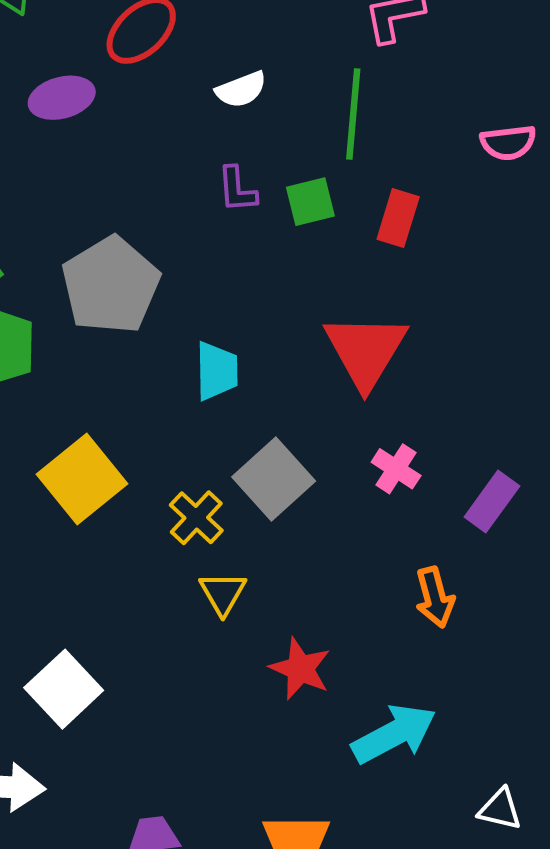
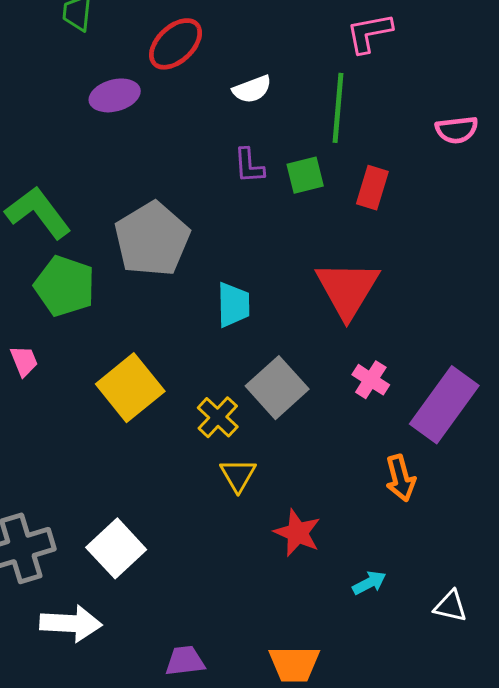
purple rectangle: (492, 501) -> (444, 405), size x1.6
cyan arrow: (394, 734) -> (369, 583), size x0.5
white triangle: (500, 809) -> (450, 606), moved

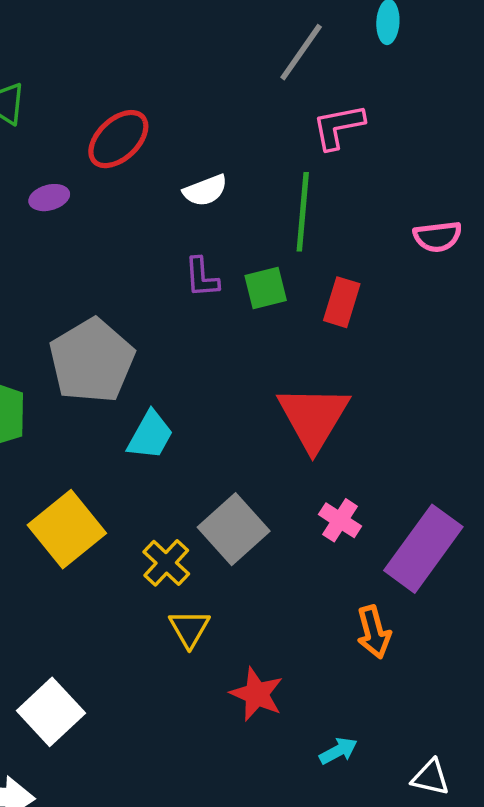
purple ellipse: (115, 95) -> (49, 198), size x0.7
cyan trapezoid: (233, 305) -> (150, 435), moved, turned 30

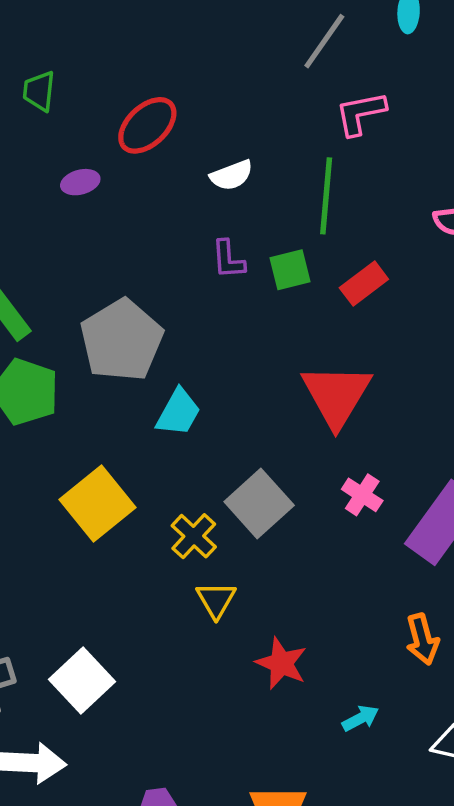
red rectangle: (342, 302) -> (364, 283), turned 36
orange arrow: (374, 632) -> (422, 639), moved

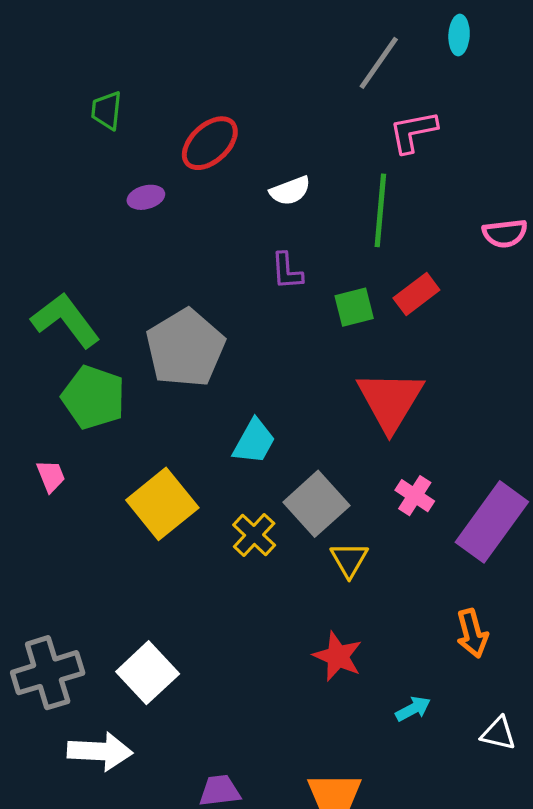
green square: (290, 270) -> (354, 307), moved
cyan trapezoid: (178, 412) -> (254, 442), moved
yellow triangle: (216, 600) -> (349, 560), moved

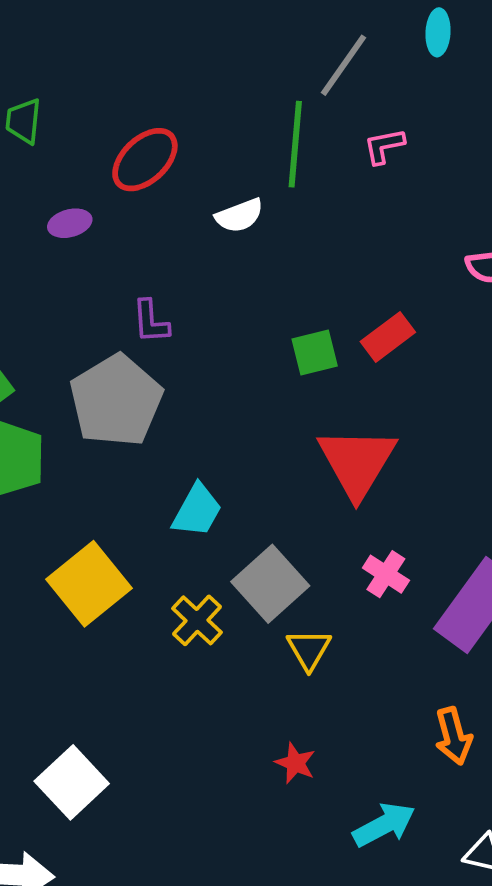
pink L-shape: (413, 132) -> (384, 146), size x0.7
green line: (380, 210) -> (295, 144), moved
purple L-shape: (287, 271) -> (151, 322), moved
red star: (338, 656) -> (295, 763), size x0.7
cyan arrow: (413, 709) -> (384, 825), size x1.5

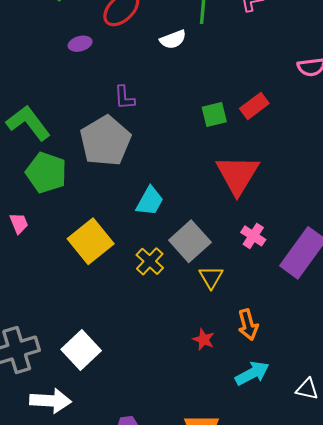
orange arrow: (453, 736) -> (248, 325), moved

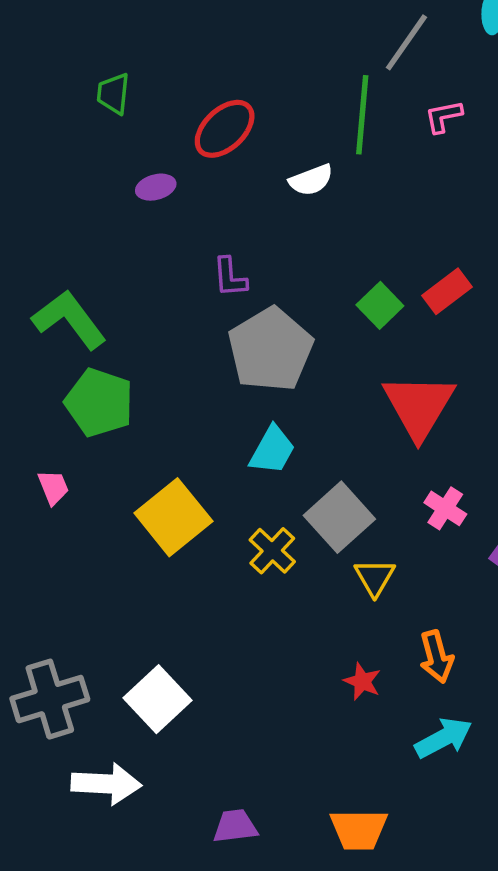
green square: (214, 114) -> (380, 305), turned -30
gray pentagon: (105, 141) -> (270, 350), moved

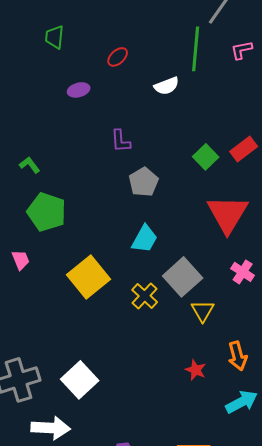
red ellipse: (225, 129) -> (118, 57), size x0.6
green L-shape: (69, 319) -> (30, 165), size x0.5
gray pentagon: (270, 350) -> (144, 182), size x0.6

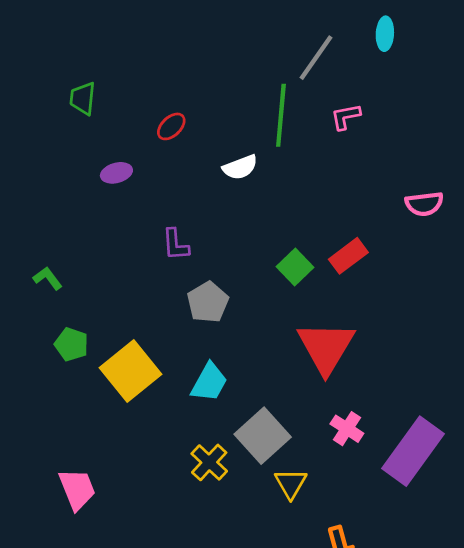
green pentagon: (47, 212) -> (71, 344), size x0.6
pink trapezoid: (21, 260) -> (77, 489), moved, size x1.5
yellow square: (89, 277) -> (131, 371), moved

